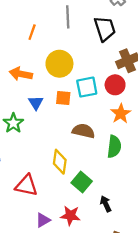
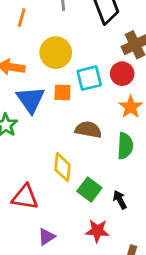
blue triangle: (36, 103) -> (31, 100), size x1.6
black arrow: (106, 204) -> (120, 200), moved
red star: (70, 216) -> (97, 231), moved

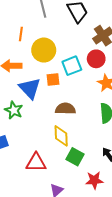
orange line: (22, 18) -> (21, 34), moved
brown semicircle: (88, 130) -> (65, 109), moved
green square: (89, 189) -> (75, 157), moved

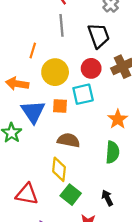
red circle: (96, 59) -> (91, 68), moved

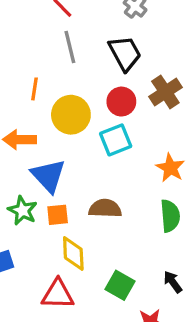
orange square: (60, 106) -> (58, 215), moved
yellow diamond: (59, 169) -> (73, 254), moved

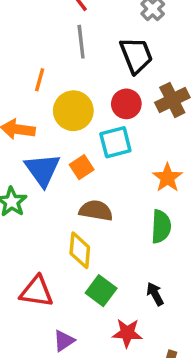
orange square: (58, 215) -> (82, 167), moved, turned -35
yellow diamond: (73, 254) -> (80, 250), moved

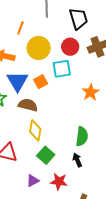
brown semicircle: (96, 211) -> (28, 105), moved
green semicircle: (161, 226) -> (82, 136), moved
purple triangle: (64, 341) -> (33, 181), moved

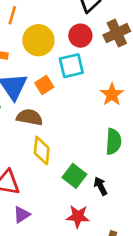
green semicircle: (82, 136) -> (113, 141), moved
green square: (46, 155) -> (74, 176), moved
purple triangle: (33, 181) -> (22, 215), moved

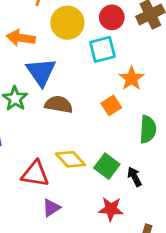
orange square: (44, 85) -> (111, 105), moved
orange star: (112, 94) -> (132, 78), moved
yellow diamond: (42, 150) -> (70, 159), moved, turned -48

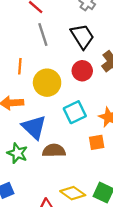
cyan square: (102, 49) -> (75, 112), moved
orange square: (111, 105) -> (97, 142), turned 35

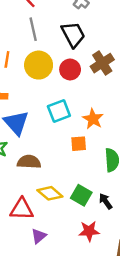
yellow circle: (47, 83) -> (39, 65), moved
brown semicircle: (54, 151) -> (29, 162), moved

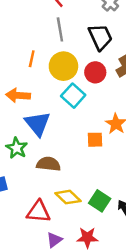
cyan square: (59, 111) -> (73, 96), moved, turned -30
orange square: (79, 144) -> (95, 140), moved
red star: (89, 231) -> (87, 238), moved

